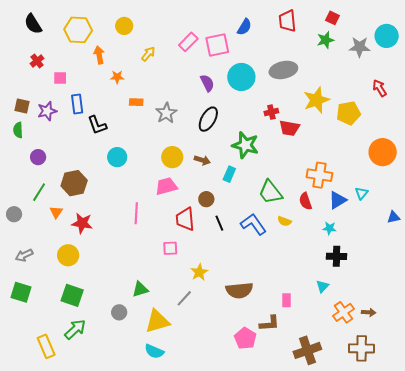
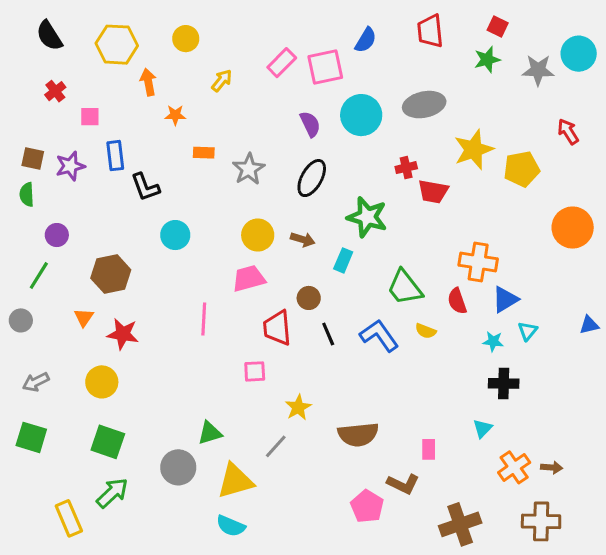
green line: (39, 192) -> (39, 275), moved
cyan triangle: (362, 193) -> (528, 331), moved
gray circle: (119, 312) -> (178, 467), size x1.5
brown L-shape: (269, 323) -> (403, 484), turned 30

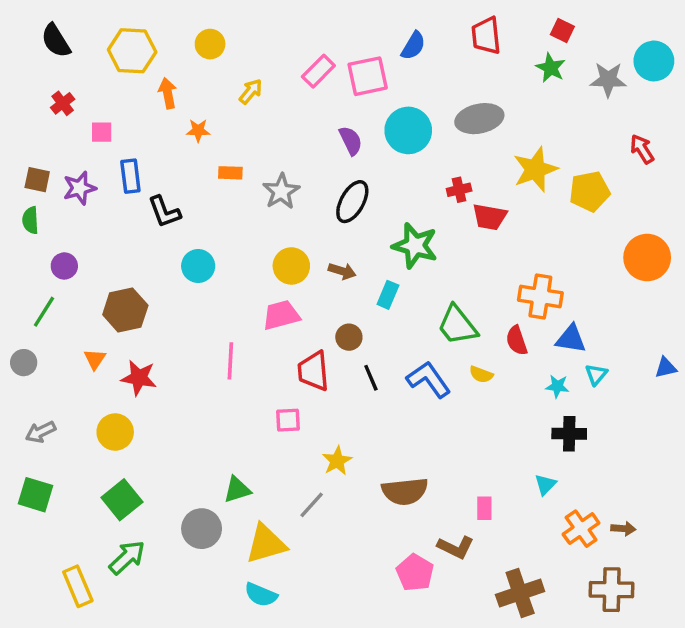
green star: (487, 60) -> (551, 68), turned -30
blue triangle: (505, 299) -> (571, 339), turned 40
green square: (108, 442) -> (122, 500), turned 32

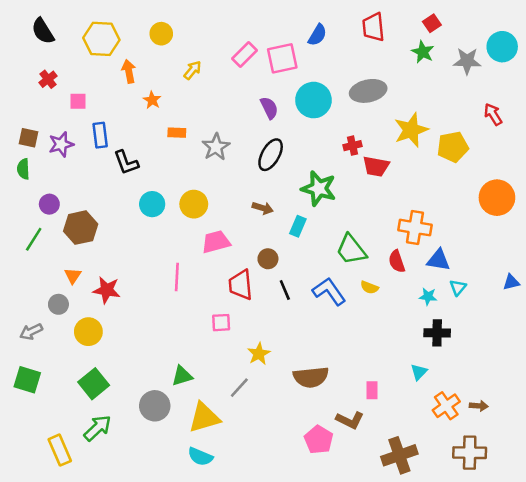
red square: (562, 30) -> (432, 23), turned 30
orange star: (198, 130) -> (152, 100), turned 30
yellow circle: (291, 266) -> (194, 204), moved
brown hexagon: (125, 310) -> (81, 228), moved
gray circle: (24, 363) -> (58, 304), moved

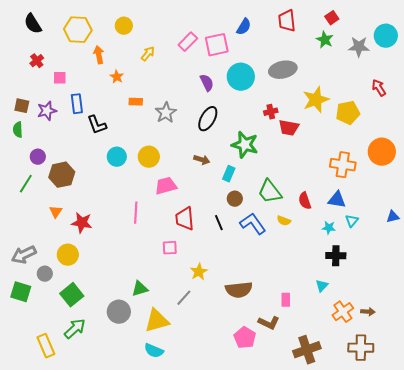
orange cross: (415, 228) -> (343, 165), moved
brown circle: (268, 259) -> (235, 199), moved
gray circle: (58, 304) -> (45, 274), moved
gray arrow: (31, 332) -> (24, 255), size x1.4

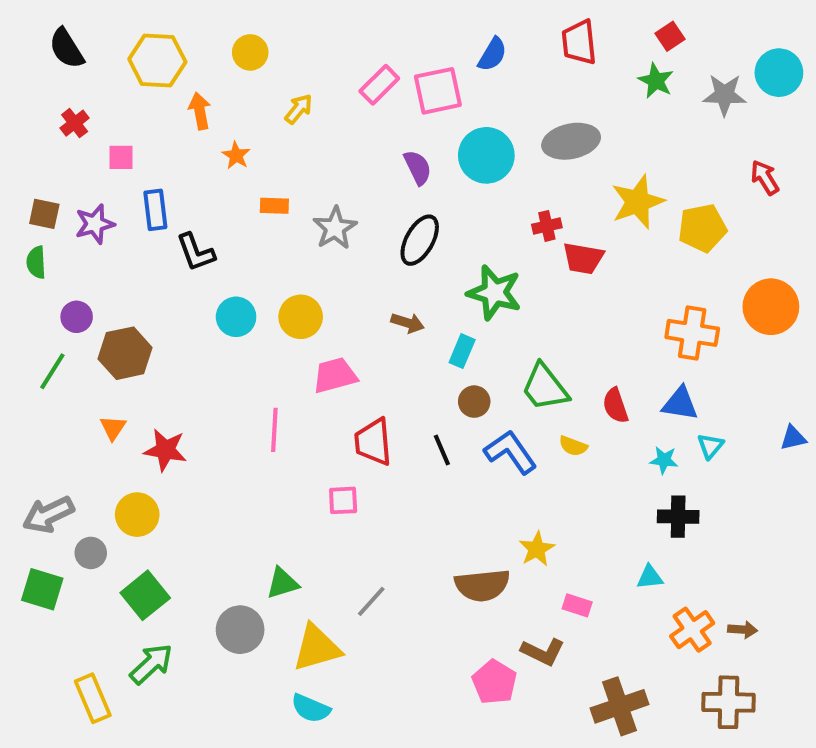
yellow star: (199, 272) -> (537, 549), moved
cyan triangle: (322, 286) -> (650, 577), turned 40
pink rectangle: (286, 300) -> (577, 605), turned -72

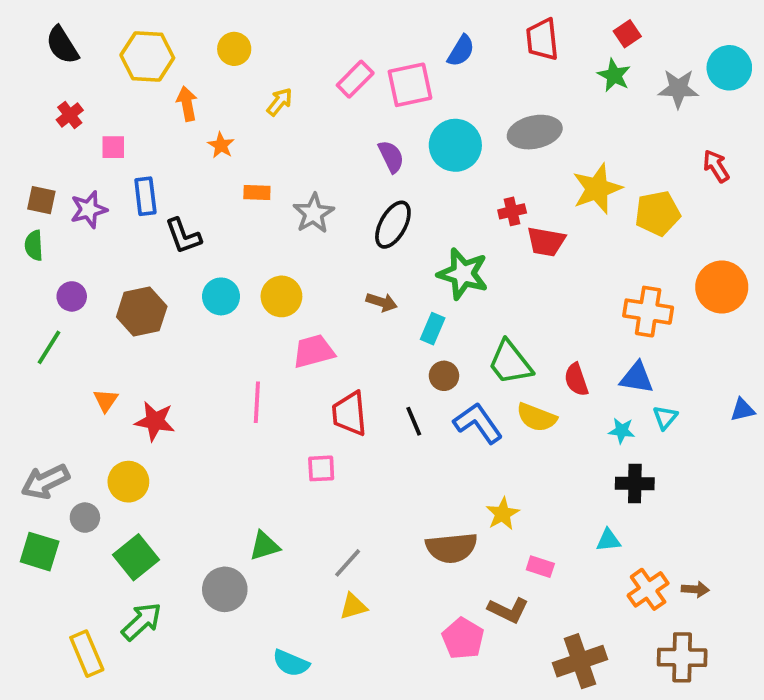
brown hexagon: (125, 353) -> (142, 312), moved
yellow semicircle: (573, 446) -> (537, 417), size x1.5
yellow triangle: (317, 648) -> (353, 606), moved, size x0.6

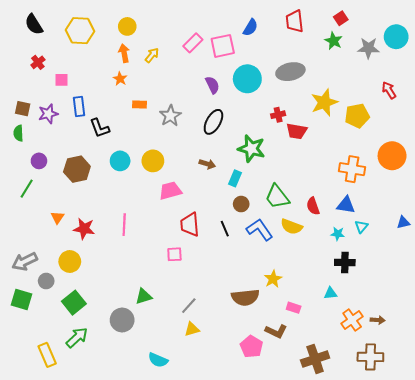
orange arrow: (187, 104) -> (124, 53), moved
pink line: (257, 402) -> (124, 225), moved

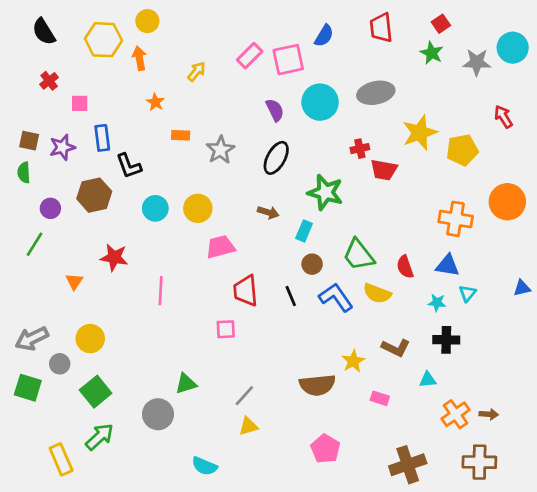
yellow circle: (127, 26) -> (147, 21), moved
orange arrow: (124, 53) -> (139, 58), moved
brown hexagon: (77, 169) -> (94, 195), moved
red star: (84, 229) -> (114, 258), moved
brown L-shape: (276, 331) -> (396, 348), moved

